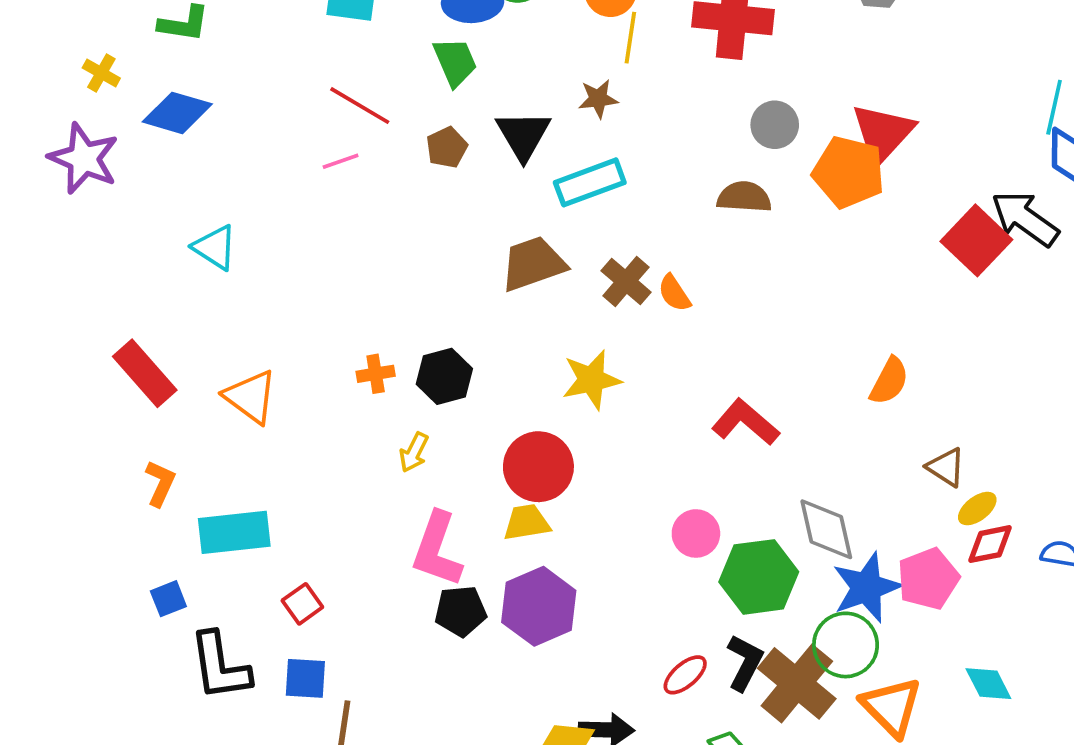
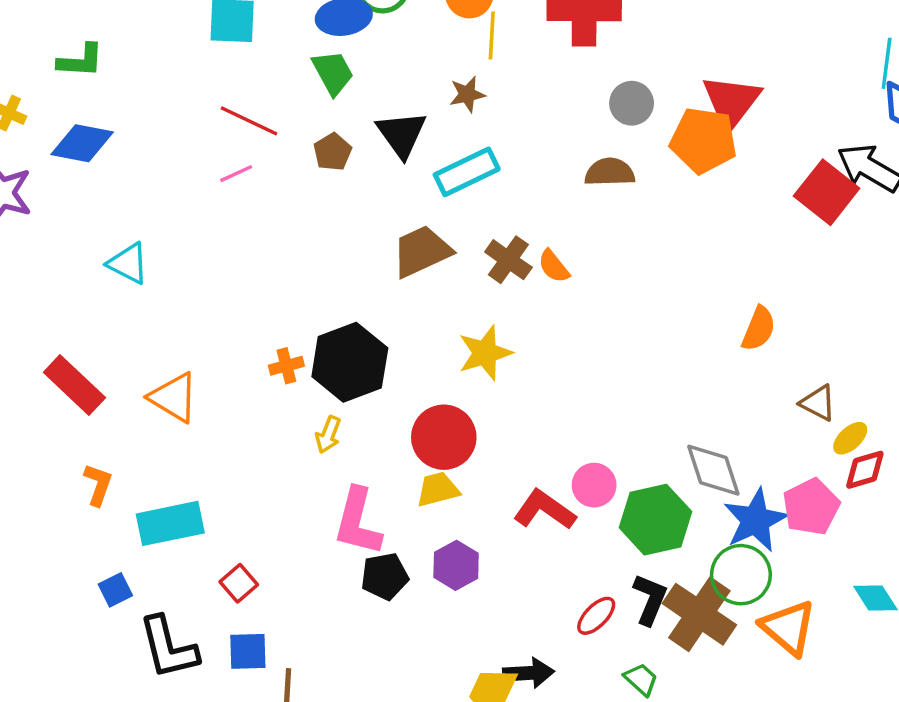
black hexagon: (444, 376) -> (350, 362), size x1.5
red L-shape: (746, 422) -> (544, 510), moved
purple hexagon: (539, 606) -> (456, 565), size x0.7

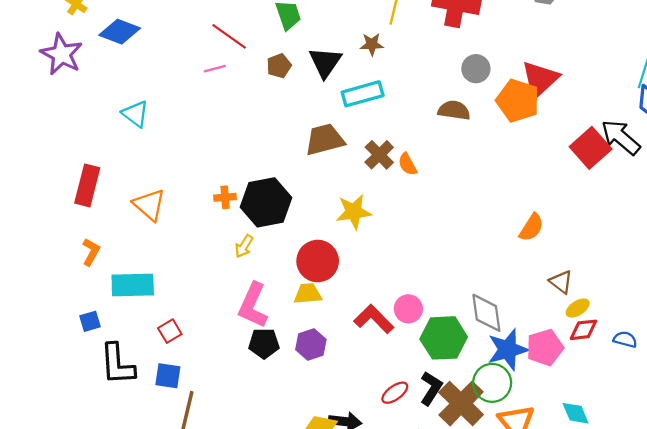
red rectangle: (74, 385) -> (87, 185), turned 51

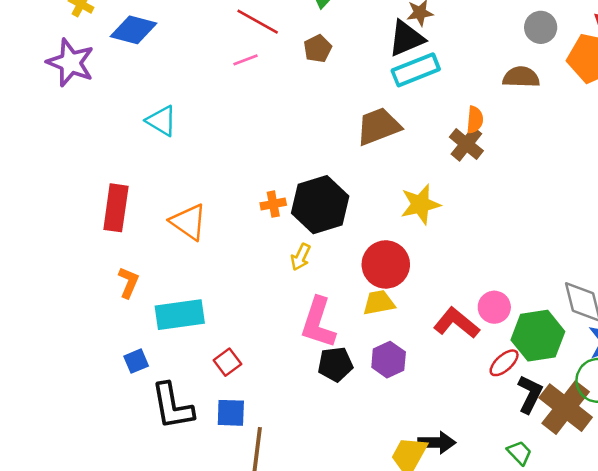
black triangle: (325, 62) -> (406, 38), moved, turned 39
brown cross: (379, 155) -> (466, 144), moved
orange semicircle: (407, 164) -> (475, 120), moved, turned -140
red ellipse: (395, 393) -> (504, 363), moved

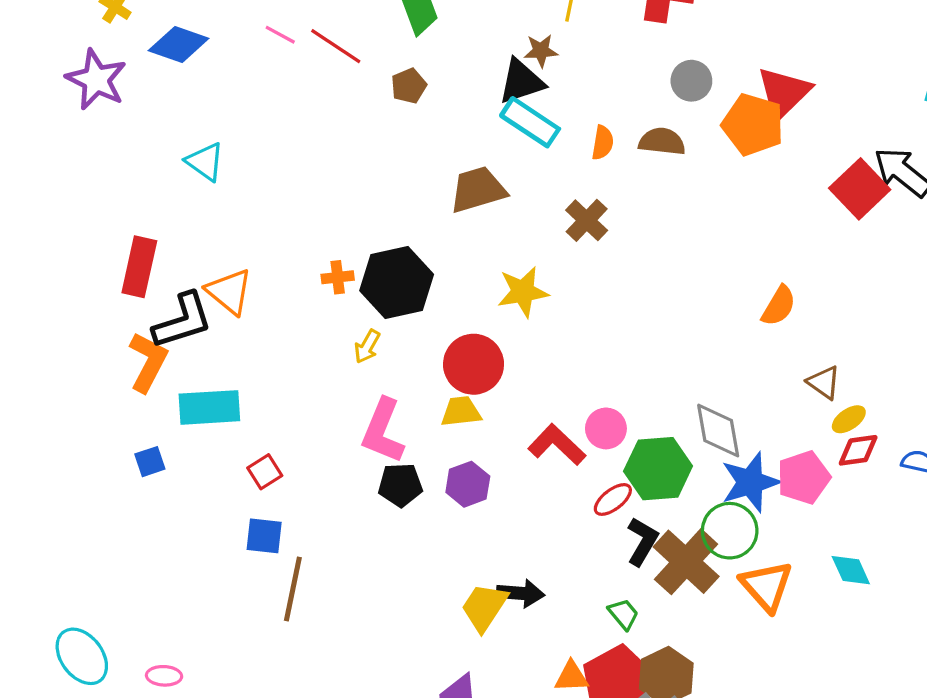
pink line: (246, 60) -> (280, 35), moved, turned 45
cyan rectangle: (416, 70) -> (530, 122), turned 51
orange semicircle: (475, 120) -> (603, 143), moved
orange L-shape: (128, 282) -> (148, 362), size x1.5
black L-shape: (172, 406) -> (183, 321), moved, turned -102

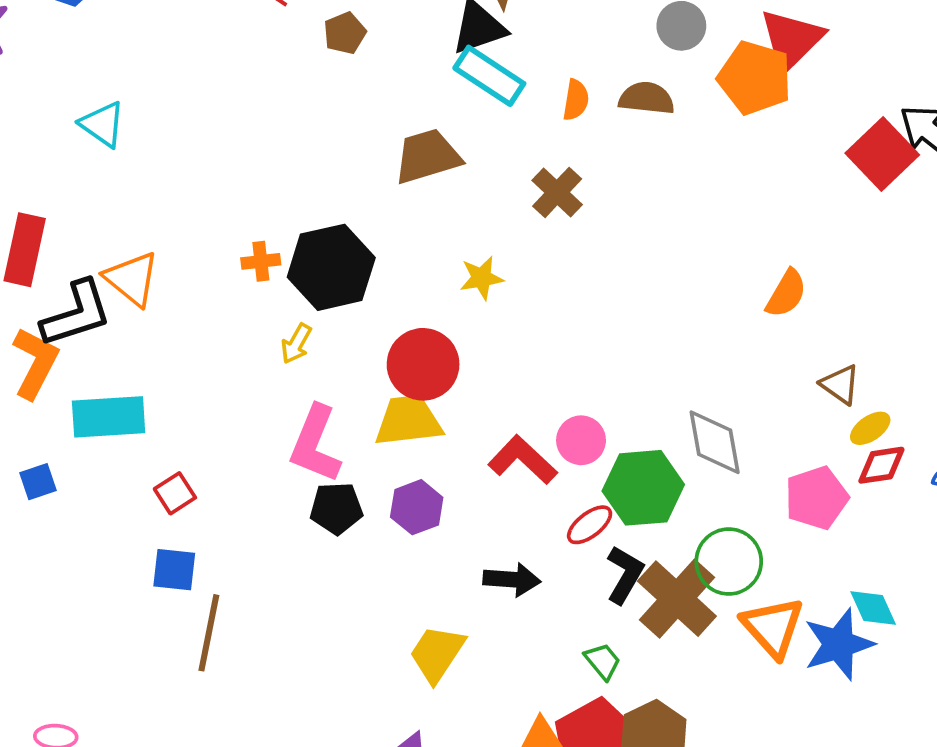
yellow star: (523, 292) -> (482, 278), size x0.7
yellow trapezoid: (461, 412) -> (408, 421), size x1.4
blue star: (750, 482) -> (839, 644), moved
black arrow: (520, 593) -> (512, 580), moved

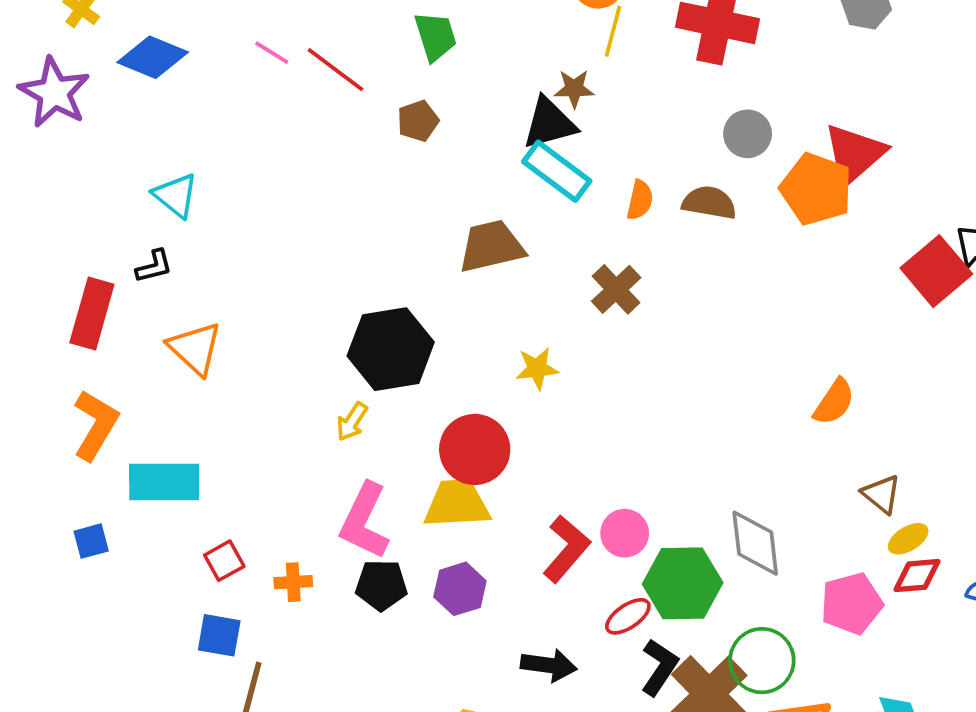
orange cross: (261, 261) -> (293, 582), moved
black L-shape: (76, 314) -> (154, 266), moved, size x0.5
red L-shape: (523, 460) -> (566, 549), turned 84

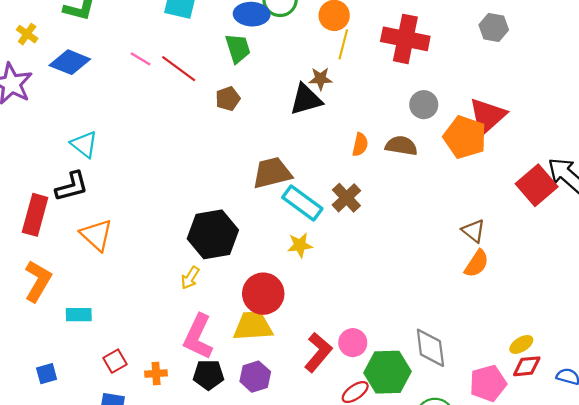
cyan rectangle: (557, 171) -> (302, 203), moved
black L-shape: (154, 266) -> (72, 186), size x1.5
cyan rectangle: (164, 482) -> (79, 315), size x0.6
brown triangle: (881, 494) -> (474, 231), moved
blue square: (91, 541) -> (47, 374), moved

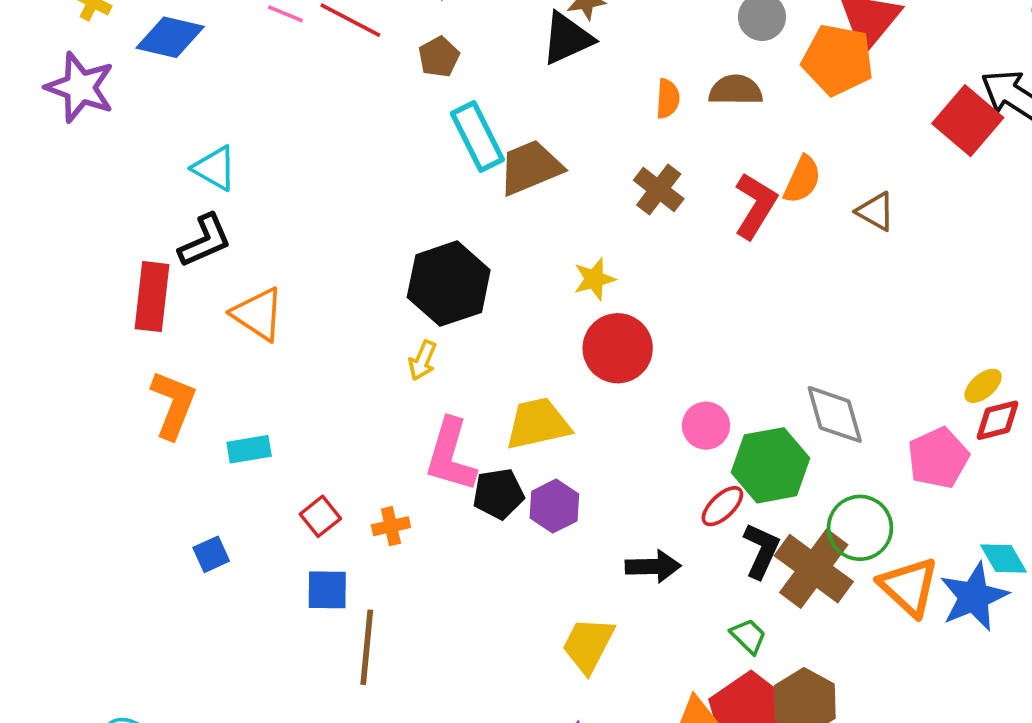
cyan rectangle: (302, 203) -> (477, 136), moved, turned 36
orange semicircle: (477, 264) -> (802, 180), moved
red circle: (263, 294) -> (618, 348), moved
red L-shape: (318, 352) -> (755, 206), moved
black pentagon: (208, 375) -> (498, 494), moved

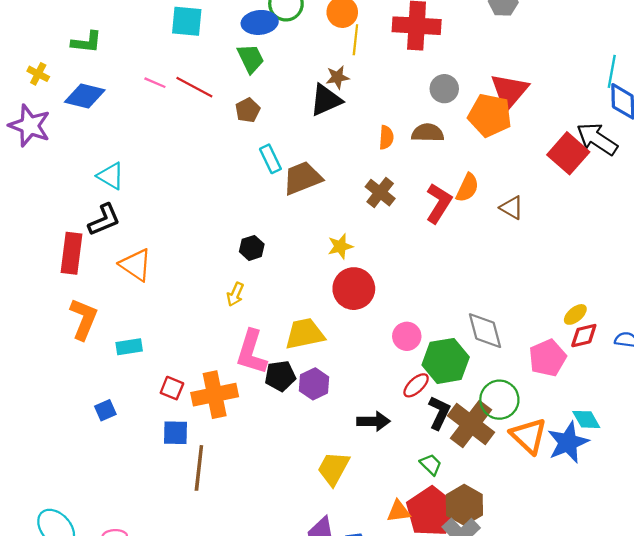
cyan rectangle: (477, 136) -> (270, 159), size x0.7
black hexagon: (449, 284) -> (252, 248), size x0.5
red square: (320, 516) -> (172, 388), turned -30
orange cross: (391, 526) -> (215, 395), size x2.0

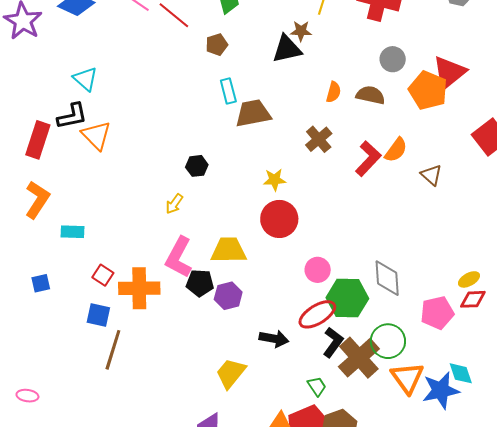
orange triangle: (136, 265) -> (96, 135), moved
red ellipse: (416, 385) -> (317, 314), size x1.5

